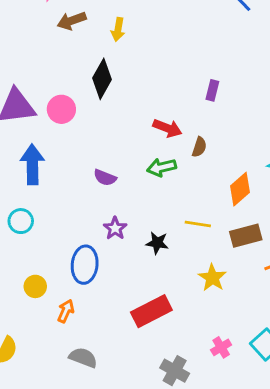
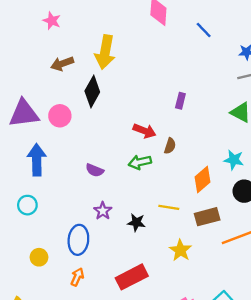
brown arrow: (72, 21) -> (62, 64), moved
yellow arrow: (118, 29) -> (105, 52), size x1.8
orange arrow: (66, 311) -> (77, 277), moved

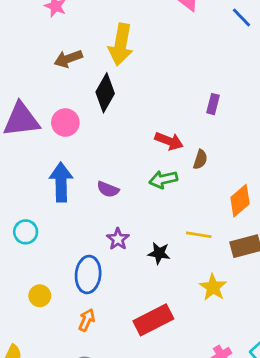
blue arrow: (37, 160) -> (61, 182), moved

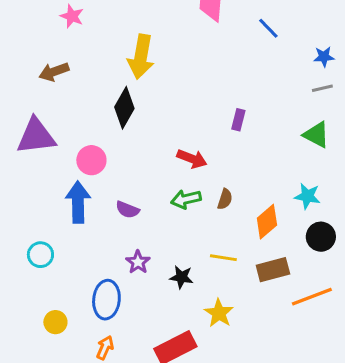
brown arrow: (68, 59) -> (54, 72), moved
pink circle: (65, 123) -> (91, 160), moved
brown semicircle: (200, 159) -> (225, 199), moved
yellow star: (213, 287) -> (219, 313), moved

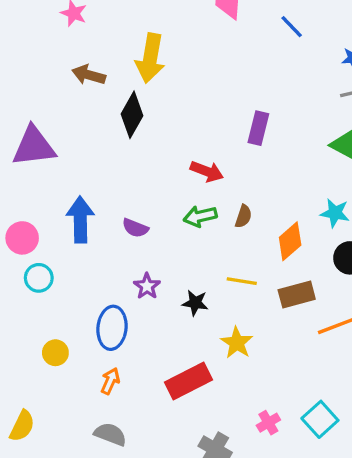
brown arrow: (54, 72) -> (89, 75), moved, turned 36
purple rectangle: (238, 120) -> (258, 128), size x1.4
pink circle: (91, 160) -> (22, 238), moved

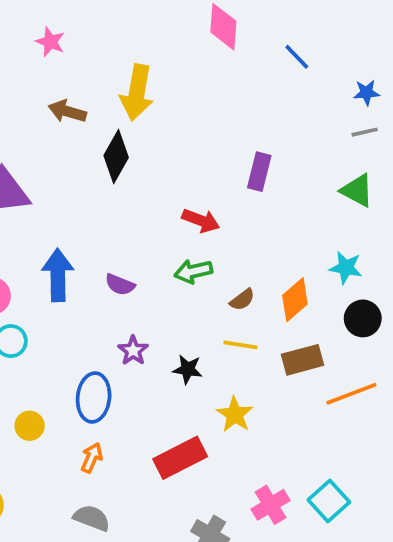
brown semicircle: (243, 216) -> (242, 300), moved, turned 35
pink cross: (268, 423) -> (270, 505), size x1.4

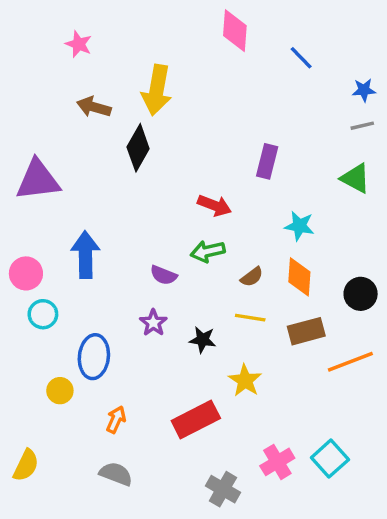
cyan star: (346, 268) -> (299, 226), moved
purple semicircle: (120, 285) -> (164, 275), moved
orange diamond: (295, 300) -> (299, 277), turned -45
blue ellipse: (94, 398) -> (94, 357), moved

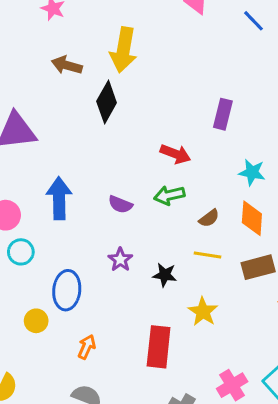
purple semicircle: (164, 275) -> (120, 204), moved
red rectangle: (196, 420) -> (159, 347), turned -57

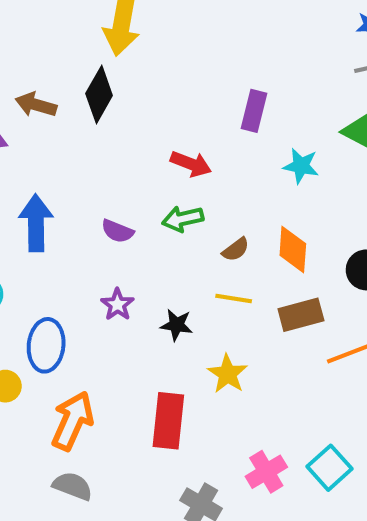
brown arrow: (67, 65) -> (36, 105), moved
cyan star: (252, 172) -> (301, 166), moved
orange arrow: (87, 347) -> (73, 421), size x1.8

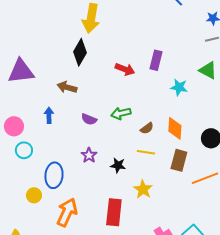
brown arrow: (36, 105) -> (67, 87), moved
red arrow: (191, 164) -> (125, 69), moved
blue arrow: (36, 223) -> (49, 115), size x0.6
brown rectangle: (301, 315) -> (179, 160), turned -60

